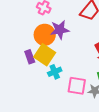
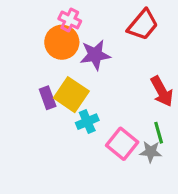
orange circle: (45, 35) -> (62, 42), moved
pink square: (77, 86) -> (122, 144), turned 30

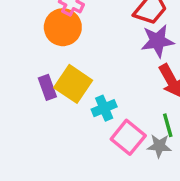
purple star: (95, 55) -> (157, 41), moved
cyan cross: (87, 122) -> (104, 108), moved

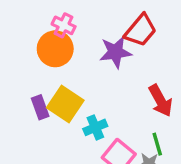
purple star: (157, 41) -> (115, 52), moved

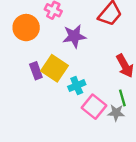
orange circle: (55, 49) -> (26, 28), moved
purple star: (115, 52) -> (74, 36), moved

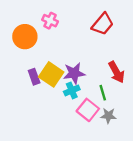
purple star: (74, 36) -> (74, 73), moved
green line: (122, 98) -> (103, 93), moved

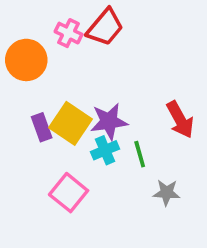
red trapezoid: (103, 24) -> (105, 27), moved
green line: (103, 93) -> (140, 154), moved
pink square: (88, 110) -> (69, 193), moved

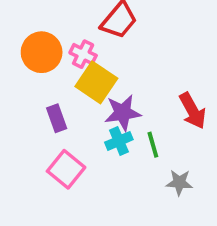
pink cross: (69, 33) -> (83, 54), moved
yellow square: (70, 123) -> (96, 82), moved
pink square: (69, 193) -> (66, 169), moved

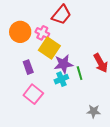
green line: (153, 145) -> (80, 73), moved
gray star: (179, 182) -> (94, 111), moved

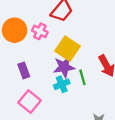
yellow square: (49, 48) -> (67, 49), moved

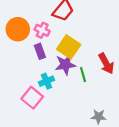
purple rectangle: (24, 70) -> (40, 51), moved
cyan cross: (62, 84) -> (47, 81), moved

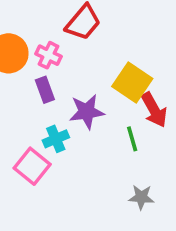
yellow square: (69, 47) -> (132, 82), moved
green line: (83, 75) -> (132, 139), moved

